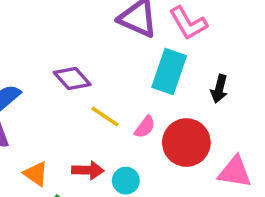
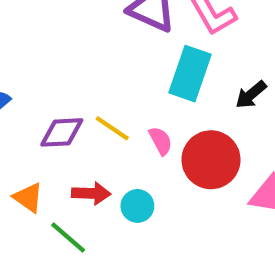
purple diamond: (72, 78) -> (62, 132), moved, turned -51
black arrow: (219, 89) -> (251, 95), turned 36
pink semicircle: (145, 127) -> (161, 141), turned -65

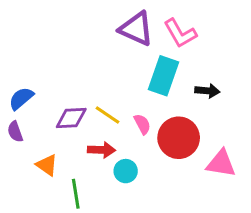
black arrow: (251, 95) -> (207, 91), turned -135
red arrow: (91, 193) -> (101, 150), moved
green line: (68, 237) -> (76, 194), turned 40

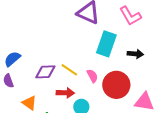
pink L-shape: (180, 33) -> (130, 16), moved

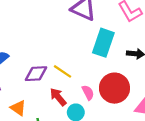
pink semicircle: (92, 76) -> (88, 92), moved
red arrow: (65, 93) -> (58, 97), turned -132

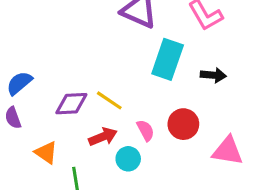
red circle: (114, 88) -> (183, 124), size x0.7
red arrow: (58, 97) -> (103, 137), turned 108

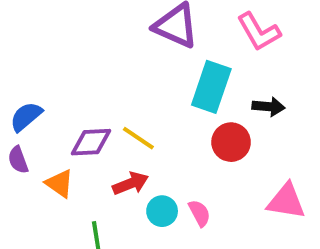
red circle: (183, 124) -> (231, 142), moved
pink semicircle: (146, 130) -> (199, 213), moved
orange triangle: (46, 152) -> (60, 184), moved

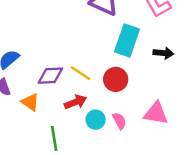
red circle: (231, 142) -> (116, 79), moved
pink triangle: (286, 201) -> (156, 113), moved

